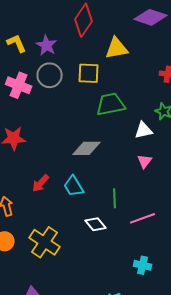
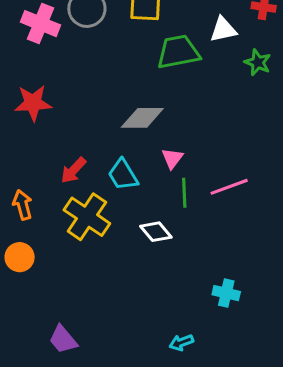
white triangle: (144, 130) -> (223, 30), moved
pink triangle: (145, 161) -> (172, 158), moved
pink line: (143, 218) -> (229, 187), moved
yellow cross: (45, 242) -> (87, 217), moved

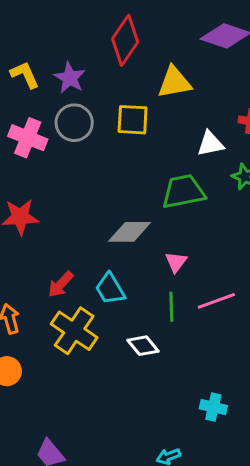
green trapezoid: (178, 52) -> (183, 192), moved
pink triangle: (172, 158) -> (176, 262), moved

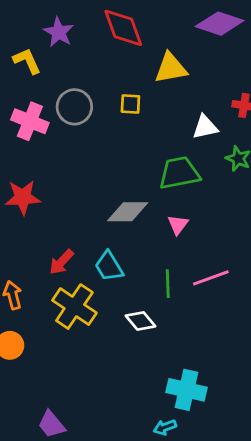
red diamond: (125, 40) -> (123, 28), turned -54
purple star: (70, 78) -> (59, 32), moved
yellow square: (133, 120) -> (130, 104), size x0.7
pink triangle: (176, 262) -> (178, 225), moved
cyan cross: (213, 407) -> (186, 390), moved, size x1.5

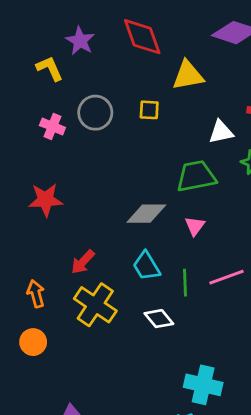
pink cross: (30, 121) -> (52, 126), size x0.7
cyan trapezoid: (109, 266) -> (146, 266), moved

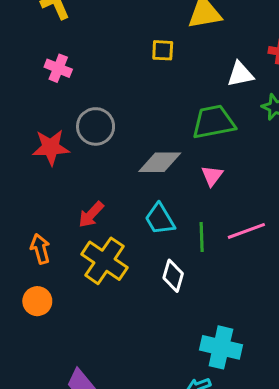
gray circle: (95, 113) -> (96, 126), moved
white diamond: (159, 319) -> (173, 276), turned 56

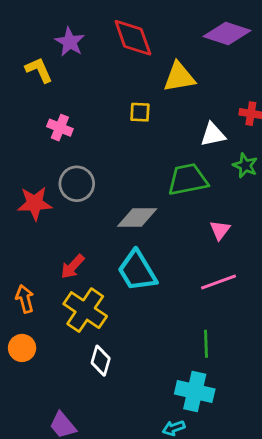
pink cross: (58, 68) -> (60, 128), moved
pink triangle: (212, 176) -> (220, 230), moved
cyan trapezoid: (160, 219) -> (137, 271), size x1.4
green line: (202, 237) -> (206, 344), moved
white diamond: (173, 276) -> (101, 361), moved

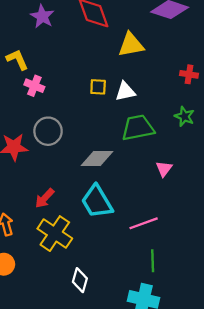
yellow L-shape: (39, 70) -> (17, 60), moved
yellow square: (140, 112) -> (98, 87), moved
white triangle: (213, 135) -> (125, 91), moved
pink line: (219, 282) -> (144, 223), moved
white diamond: (101, 361) -> (80, 280), moved

